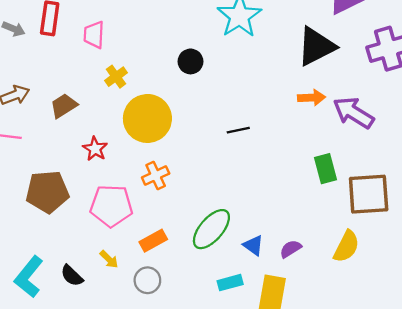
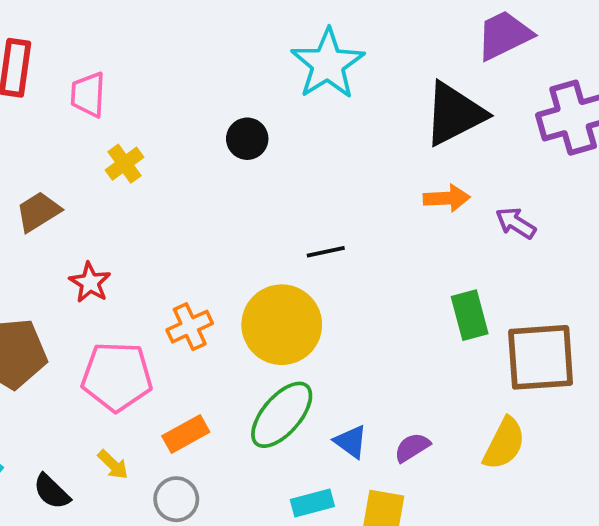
purple arrow: (353, 113) -> (516, 223), size x0.6
yellow circle: (147, 118) -> (282, 325), moved

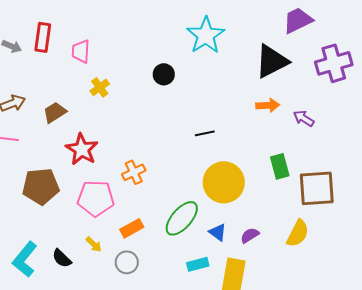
red star: (90, 283) -> (82, 149), size x1.5
yellow circle: (282, 325) -> (224, 182), moved

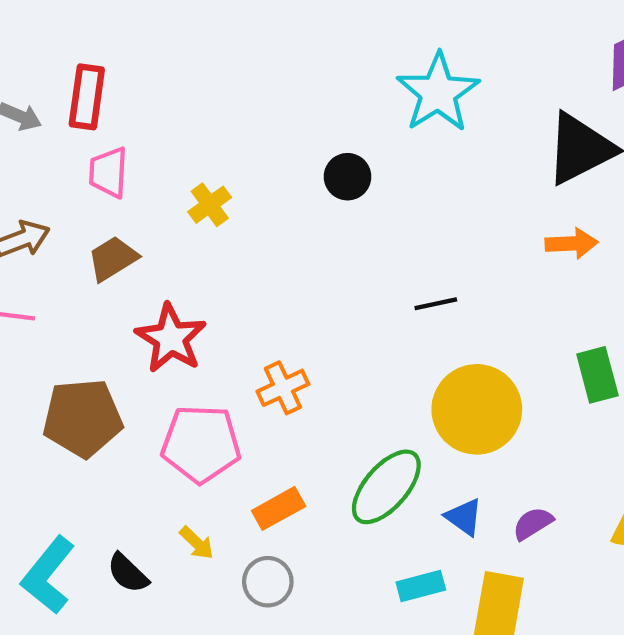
pink trapezoid: (81, 51) -> (108, 172), moved

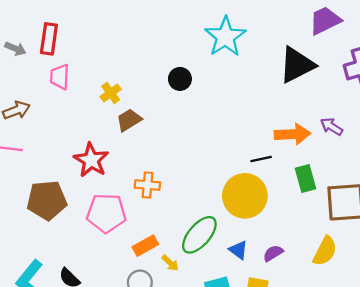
orange arrow: (572, 243) -> (293, 134), moved, size x1.4
brown trapezoid: (113, 259) -> (129, 120), moved
black line: (436, 304) -> (261, 159), moved
orange cross: (283, 388) -> (147, 185), turned 30
yellow arrow: (197, 543) -> (170, 263), moved

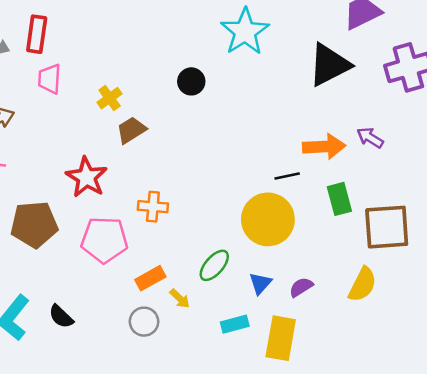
green ellipse: (199, 235) -> (214, 265), size x0.7
blue triangle: (238, 250) -> (260, 283), turned 36

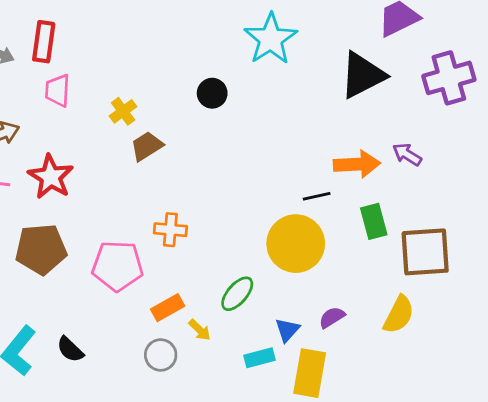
red star: (87, 177) -> (51, 177), moved
blue triangle: (260, 283) -> (287, 330), moved

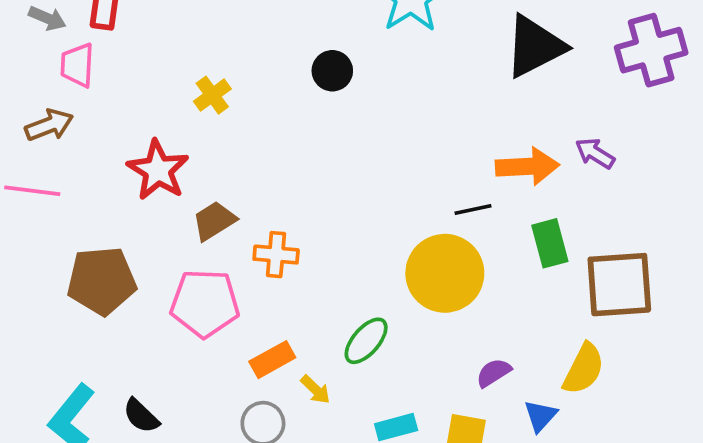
pink trapezoid: (58, 90) -> (77, 65), moved
brown trapezoid: (147, 146) -> (214, 221), moved
red star: (51, 177) -> (158, 170), moved
blue triangle: (287, 330) -> (541, 416), moved

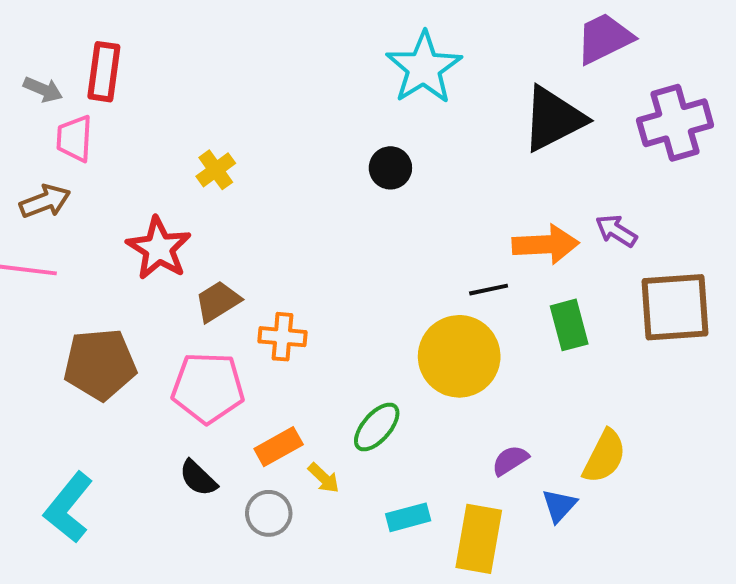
black circle: (332, 71) -> (390, 168), moved
brown square: (619, 285) -> (675, 307), moved
black semicircle: (141, 416) -> (198, 478), moved

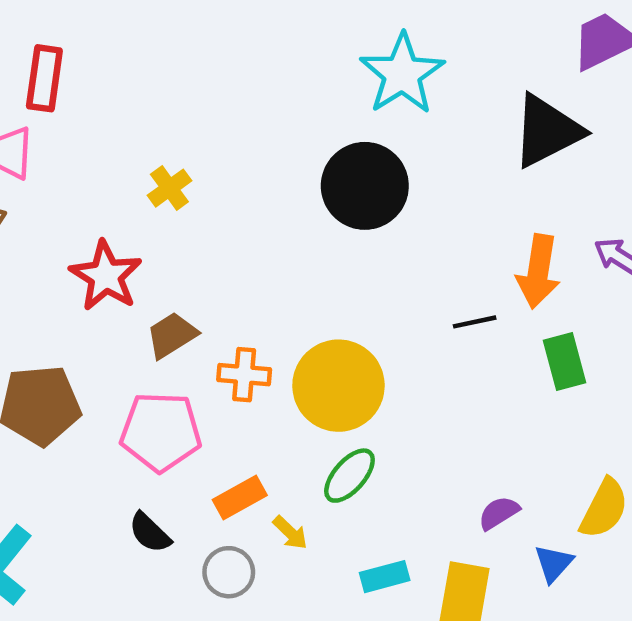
black circle: (390, 168) -> (365, 186), size x1.8
orange arrow: (545, 244) -> (538, 271), turned 102
yellow circle: (459, 356) -> (338, 386), moved

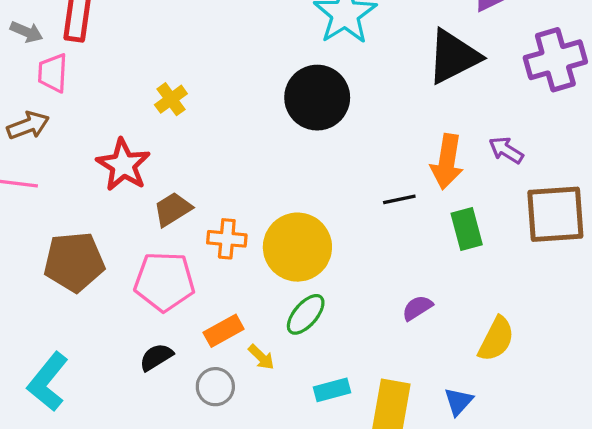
purple semicircle: (499, 513) -> (417, 308), moved
black semicircle: (150, 533) -> (156, 357), turned 104
blue triangle: (554, 563) -> (458, 401), moved

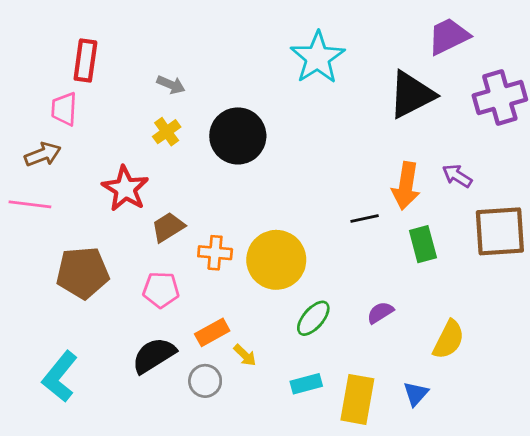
gray arrow: (26, 32) -> (171, 85), moved
black circle: (317, 98) -> (238, 136), moved
pink pentagon: (164, 282) -> (161, 290), size x0.7
green ellipse: (306, 314) -> (313, 318), moved
black semicircle: (156, 357) -> (154, 355), size x1.5

